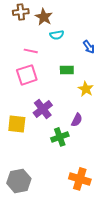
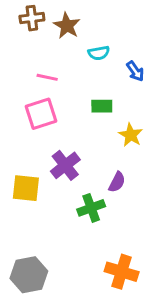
cyan semicircle: (57, 35) -> (99, 53), moved

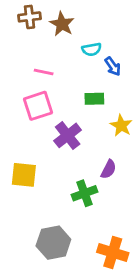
blue arrow: (135, 71) -> (113, 66), moved
purple cross: (65, 165) -> (68, 135), moved
gray hexagon: (29, 275) -> (53, 243), moved

